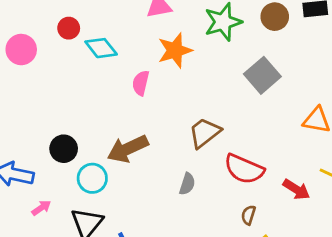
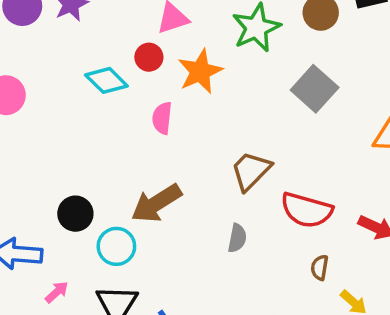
red circle: (69, 28) -> (149, 57), moved

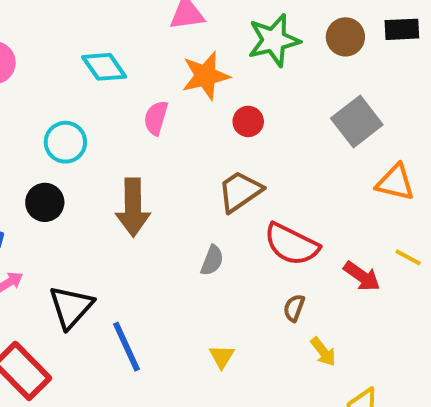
red circle: (149, 57) -> (248, 121), moved
gray square: (315, 89) -> (357, 122), moved
brown arrow: (156, 203) -> (133, 207), turned -69
cyan circle: (116, 246) -> (65, 142), moved

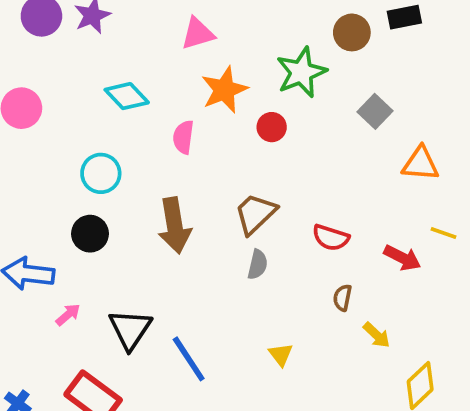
green star: (274, 40) -> (301, 72), moved
gray square: (357, 122) -> (375, 111), size x0.7
brown trapezoid: (240, 191) -> (255, 214), moved
red semicircle: (291, 244) -> (331, 238), size x0.7

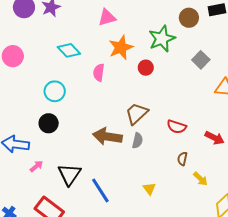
brown arrow: (175, 226) -> (108, 136), moved, turned 108

